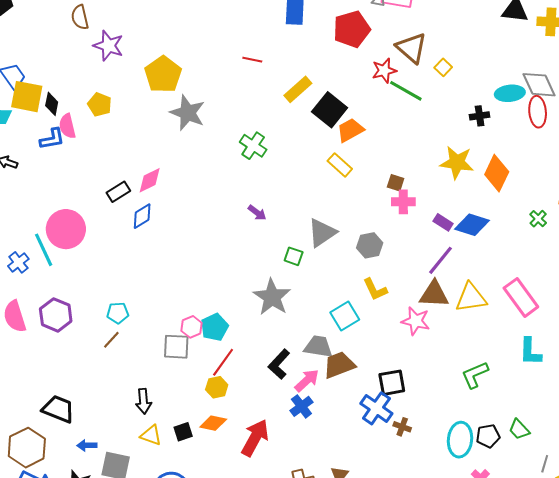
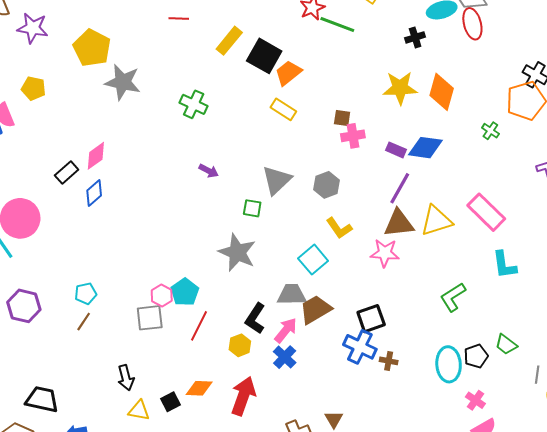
yellow hexagon: (217, 387) -> (240, 345), moved

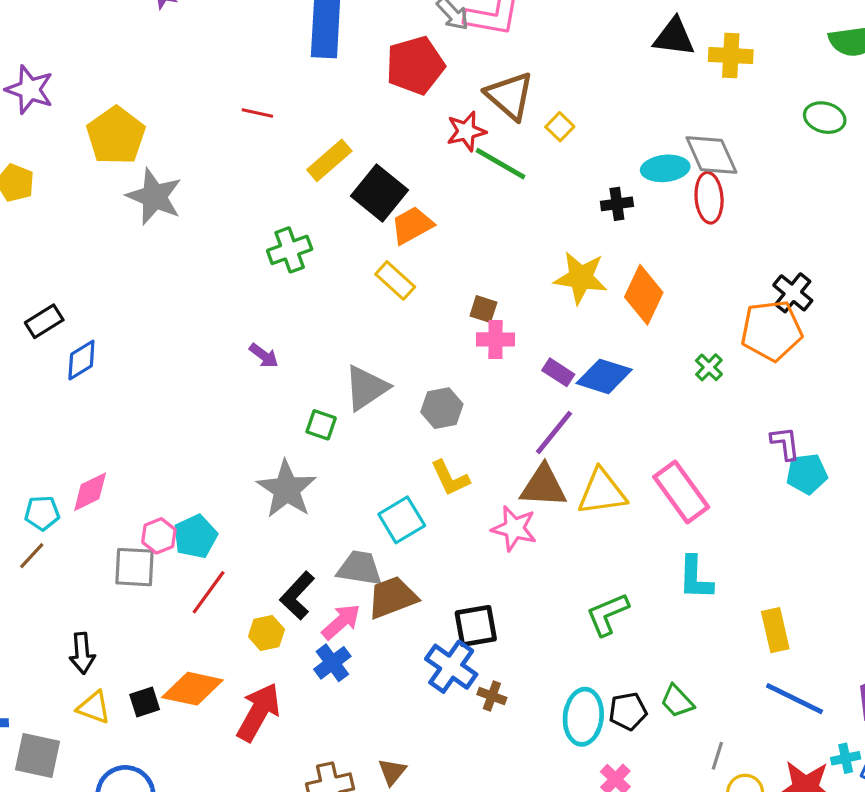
green cross: (194, 104) -> (290, 250), moved, turned 36
pink diamond: (96, 156) -> (90, 492), moved
orange diamond: (199, 388) -> (192, 689), size x1.4

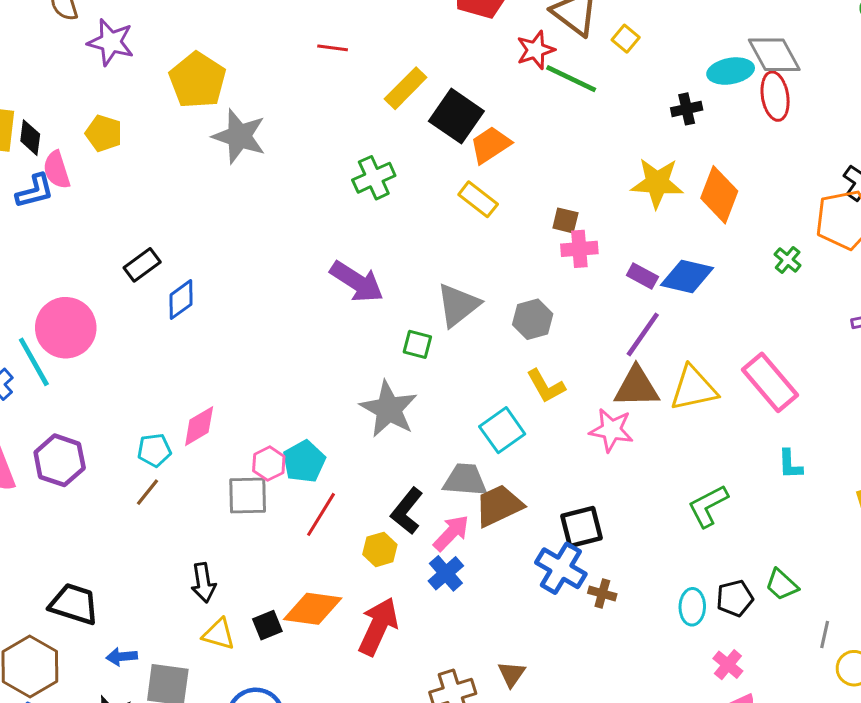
purple arrow: (264, 356) -> (357, 282), size x1.8
cyan L-shape: (695, 578) -> (790, 464), size x0.7
cyan ellipse: (583, 717) -> (692, 607), size x0.7

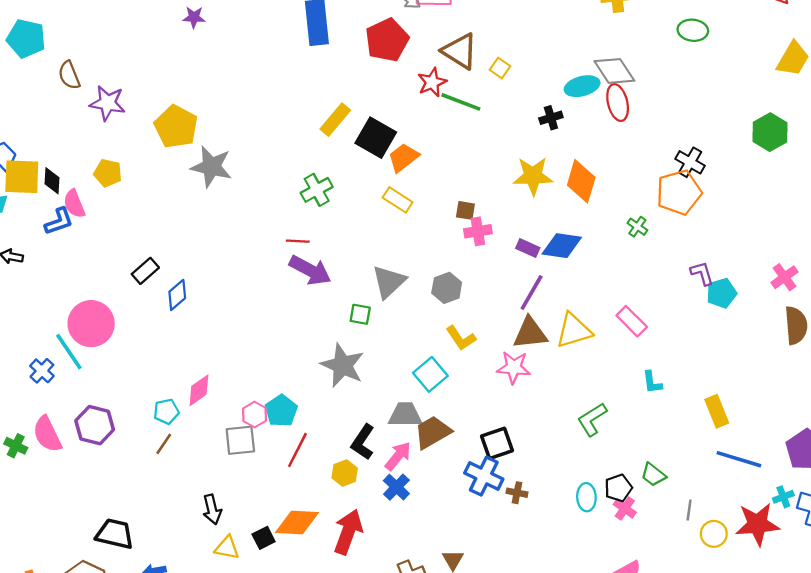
red line: (333, 48) -> (298, 241), moved
pink rectangle: (770, 382) -> (632, 321), size x0.7
pink cross: (728, 665) -> (625, 508), moved

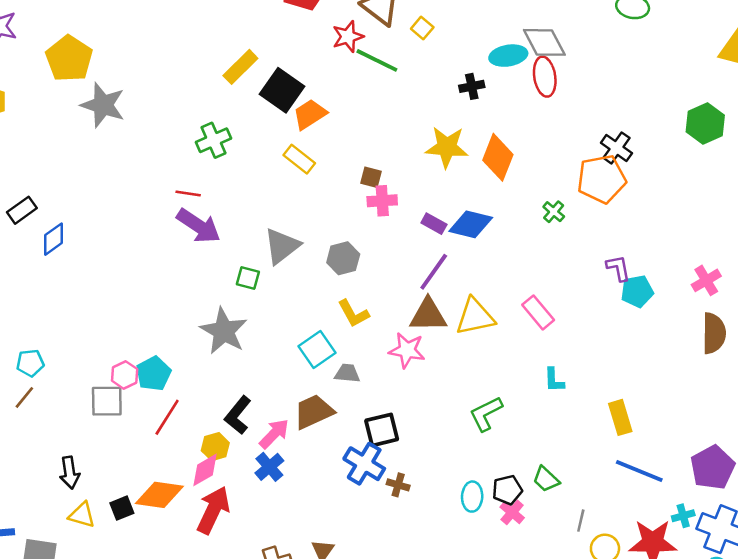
pink diamond: (199, 390) -> (205, 470), moved
gray trapezoid: (405, 415) -> (347, 373), moved, size x0.7

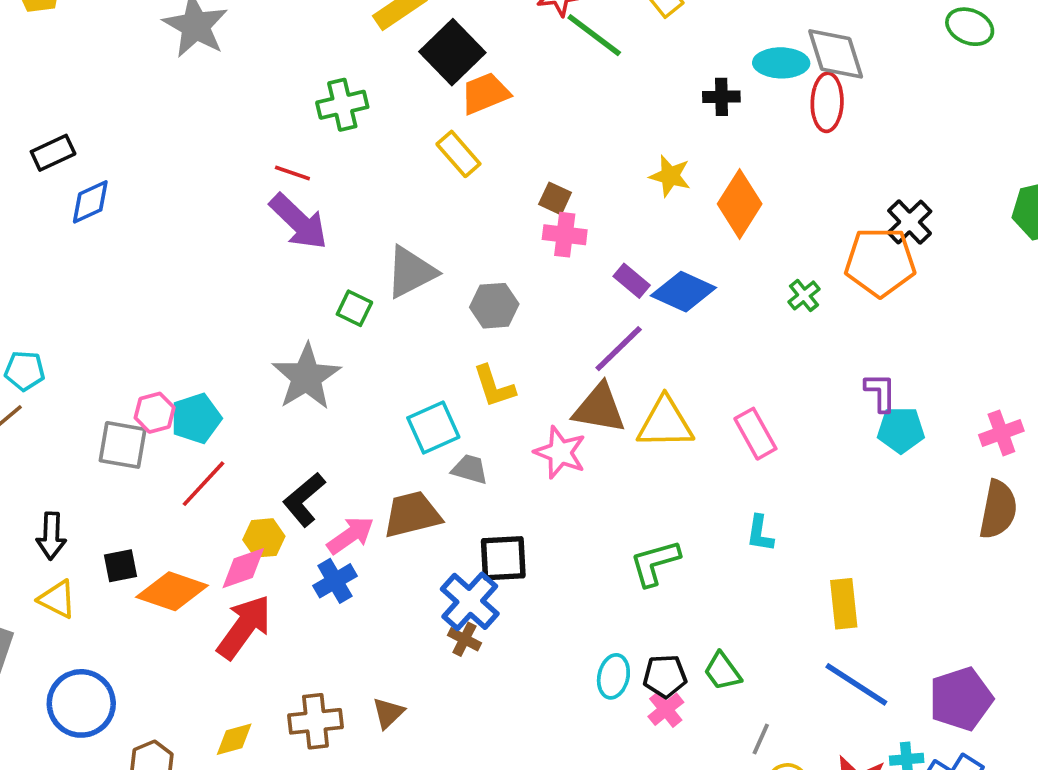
yellow star: (447, 147) -> (670, 176), size x0.7
brown cross: (398, 485) -> (464, 639), moved
black square: (122, 508) -> (121, 566), moved

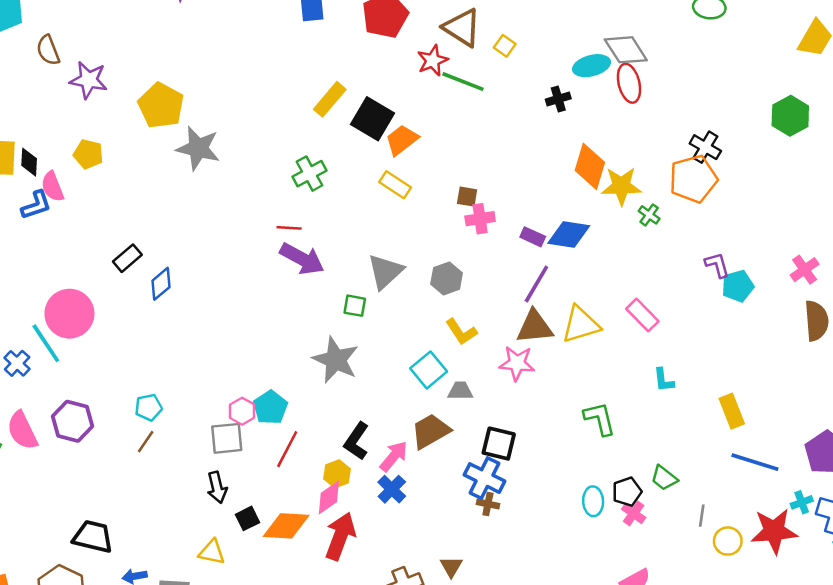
yellow star: (670, 176) -> (621, 186), moved, size x1.4
black arrow: (51, 536) -> (217, 487), moved
black square: (503, 558) -> (499, 444), turned 32
green L-shape: (655, 563) -> (600, 419), turned 108

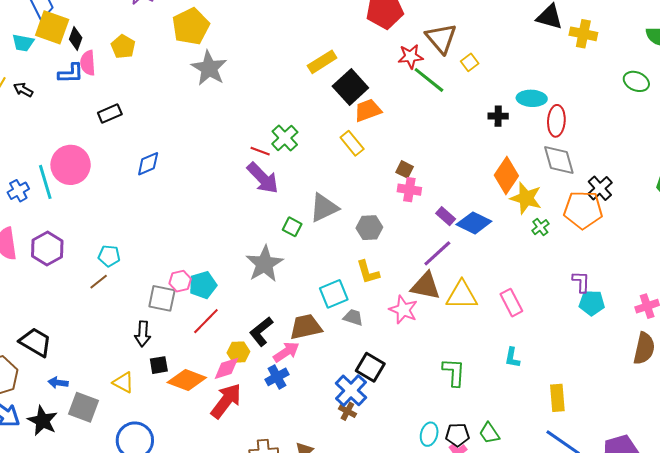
gray diamond: (626, 50) -> (559, 160), moved
green cross: (309, 174) -> (285, 138), moved, turned -32
black rectangle: (127, 258) -> (110, 113), moved
brown trapezoid: (431, 431) -> (306, 327), moved

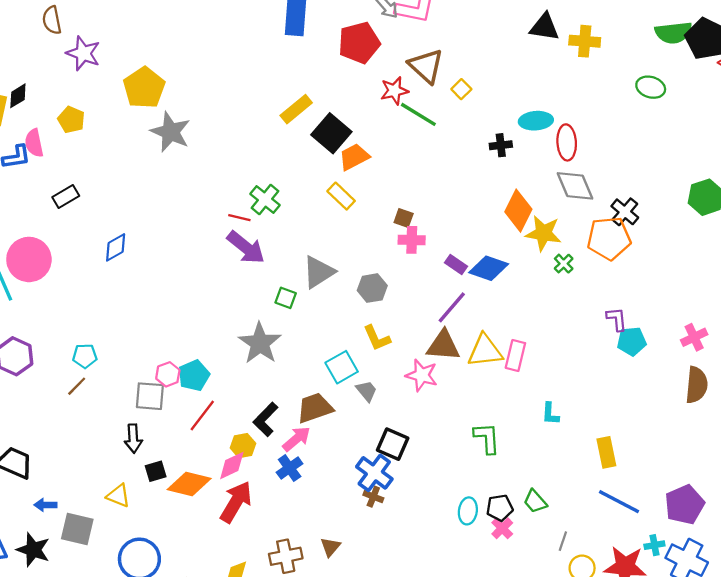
black diamond: (76, 39) -> (18, 96), moved, turned 45
pink rectangle: (511, 303) -> (515, 355), moved, turned 48
gray trapezoid: (353, 318) -> (367, 391), turned 40

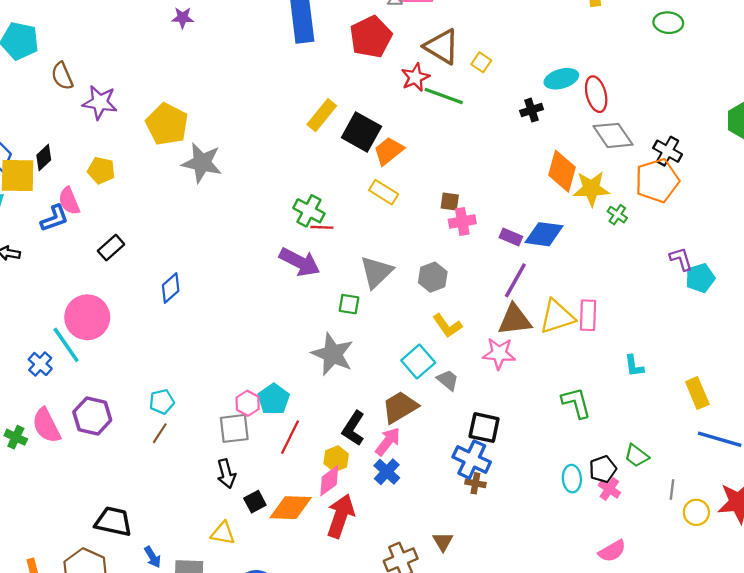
red line: (239, 218) -> (322, 227), moved
blue arrow: (45, 505) -> (153, 557), turned -110

